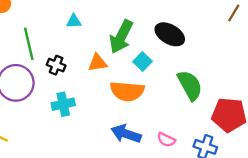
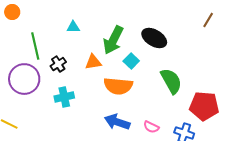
black cross: (56, 65) -> (58, 64), turned 35

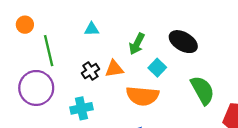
orange circle: (12, 12) -> (25, 25), moved
green arrow: (113, 40) -> (137, 44), size x0.7
black cross: (58, 64) -> (90, 71), moved

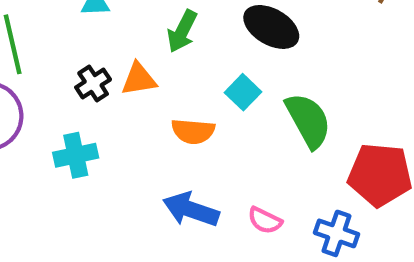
cyan square: (157, 68) -> (243, 92), moved
orange semicircle: (143, 96) -> (193, 131), size x0.7

